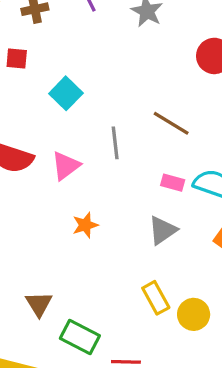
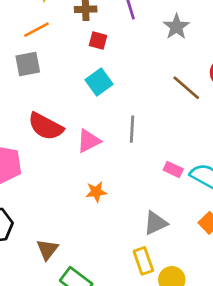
red square: (17, 59) -> (98, 40), moved
brown line: (171, 123) -> (186, 88), moved
gray triangle: (163, 230) -> (156, 223), moved

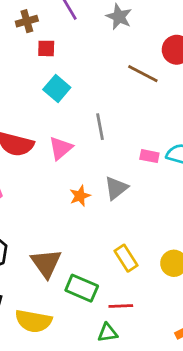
gray triangle: (156, 223) -> (116, 188), moved
brown triangle: (47, 249) -> (46, 263), size x1.4
yellow rectangle: (143, 261) -> (126, 258), moved

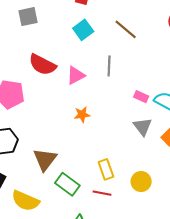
brown line: (143, 74) -> (126, 29), moved
gray triangle: (116, 188) -> (143, 127), moved, turned -42
red line: (121, 306) -> (102, 193), moved

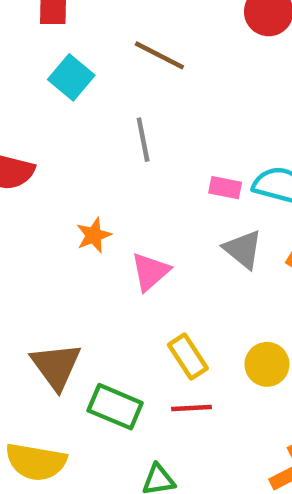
pink triangle: (76, 75) -> (150, 272), moved
orange star: (82, 115) -> (94, 235), moved

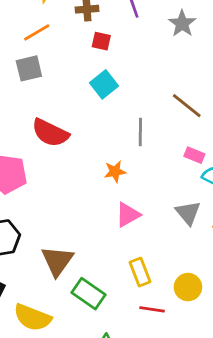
brown line: (159, 55) -> (187, 106), moved
pink rectangle: (225, 188) -> (194, 155), moved
orange star: (94, 235) -> (115, 172), moved
red line: (191, 408) -> (152, 309), moved

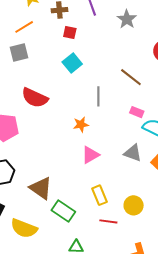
gray triangle: (188, 213) -> (133, 153), turned -30
brown triangle: (57, 261) -> (41, 188), turned -30

